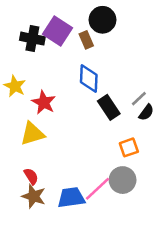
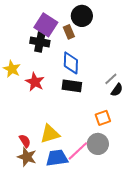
black cross: (32, 39) -> (40, 42), moved
black rectangle: (109, 107) -> (72, 86), moved, turned -48
yellow triangle: (32, 134) -> (50, 134), moved

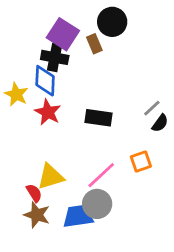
blue diamond: (71, 63) -> (45, 81), moved
yellow triangle: (50, 134) -> (51, 177), moved
gray circle: (98, 144) -> (97, 204), moved
pink line: (78, 151) -> (101, 175), moved

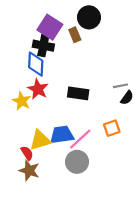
yellow star: (16, 94) -> (22, 101), moved
gray line: (152, 108) -> (120, 86), turned 32
blue trapezoid: (78, 216) -> (62, 135), moved

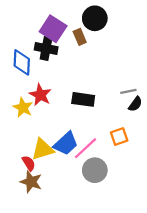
blue diamond: (36, 64) -> (22, 62), moved
blue trapezoid: (62, 135) -> (66, 144), turned 145
gray circle: (77, 162) -> (95, 170), moved

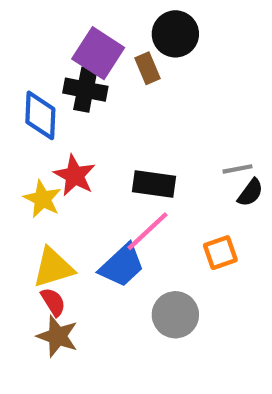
pink line: (86, 148) -> (148, 231), moved
yellow triangle: (43, 149) -> (53, 268), moved

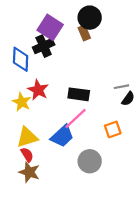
brown rectangle: (148, 68) -> (84, 33), moved
black cross: (85, 90) -> (44, 46), turned -35

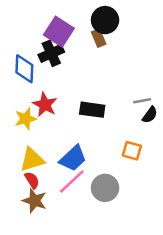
yellow star: (22, 102) -> (26, 119), turned 30
pink line: (75, 118) -> (72, 181), moved
orange square: (113, 129) -> (132, 151), turned 35

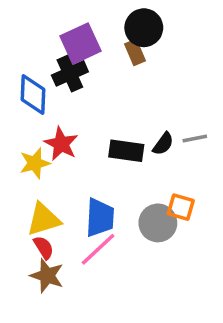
purple square: (59, 32) -> (80, 44), turned 32
black semicircle: (150, 115) -> (163, 144), moved
blue trapezoid: (73, 158) -> (100, 218), turned -44
gray circle: (105, 188) -> (158, 223), moved

